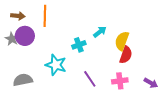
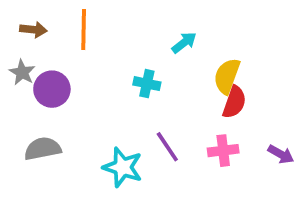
cyan arrow: (100, 32) -> (184, 43), moved
purple circle: (25, 36) -> (52, 89), moved
cyan cross: (79, 45) -> (147, 84), turned 32
cyan star: (56, 65) -> (123, 167), moved

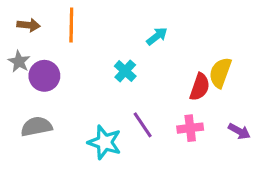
yellow semicircle: (227, 76) -> (220, 73), moved
cyan cross: (147, 84) -> (125, 71), turned 30

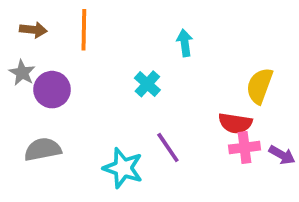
cyan arrow: (157, 36) -> (185, 43), turned -60
red semicircle: (200, 87) -> (235, 123), moved, turned 80
pink cross: (190, 128) -> (245, 148), moved

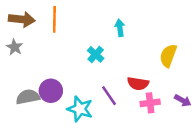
brown arrow: (33, 30) -> (22, 19), size x1.5
purple circle: (52, 90) -> (51, 91), moved
red semicircle: (235, 123) -> (138, 84), moved
pink cross: (245, 148) -> (150, 103), moved

